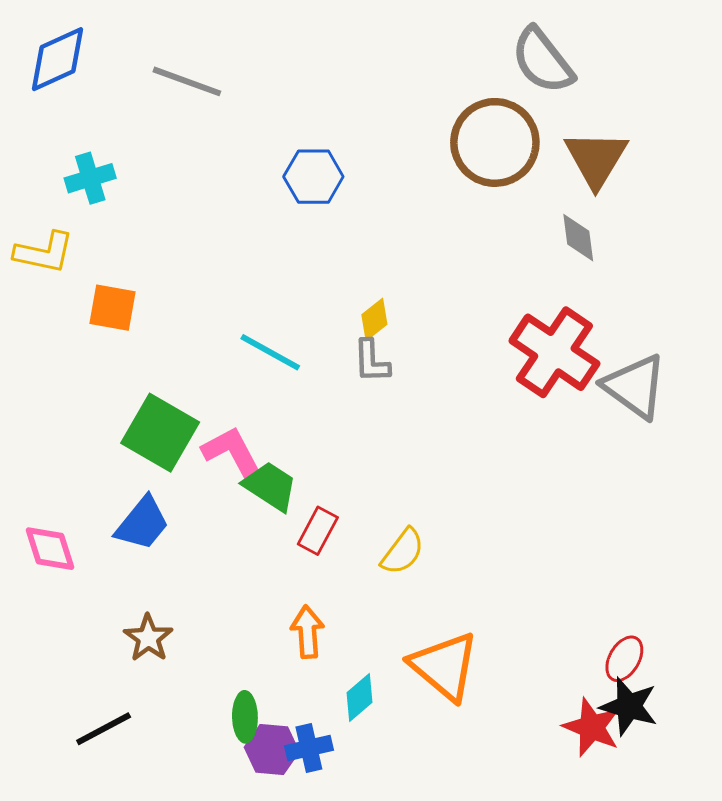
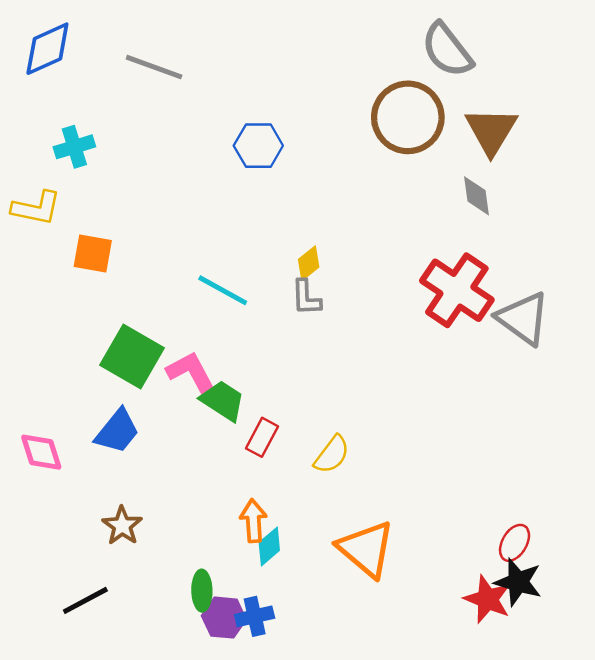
cyan diamond: (360, 697) -> (269, 546), moved

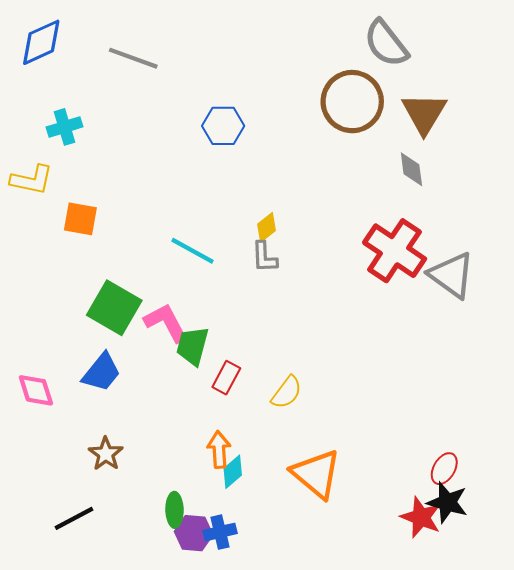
green trapezoid: (223, 401) -> (192, 346), turned -108

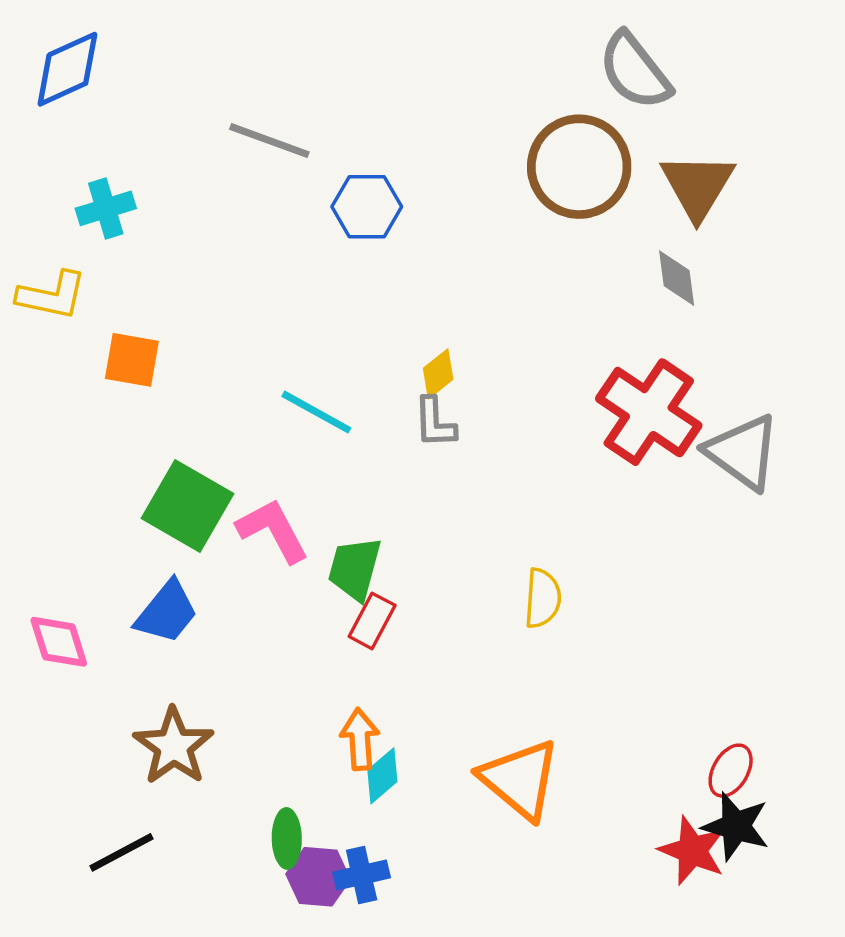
gray line: (133, 58) -> (269, 141), moved
green trapezoid: (192, 346) -> (355, 569), moved
yellow semicircle: (287, 392) -> (543, 598), moved, turned -33
brown star: (106, 454) -> (174, 746), size x1.4

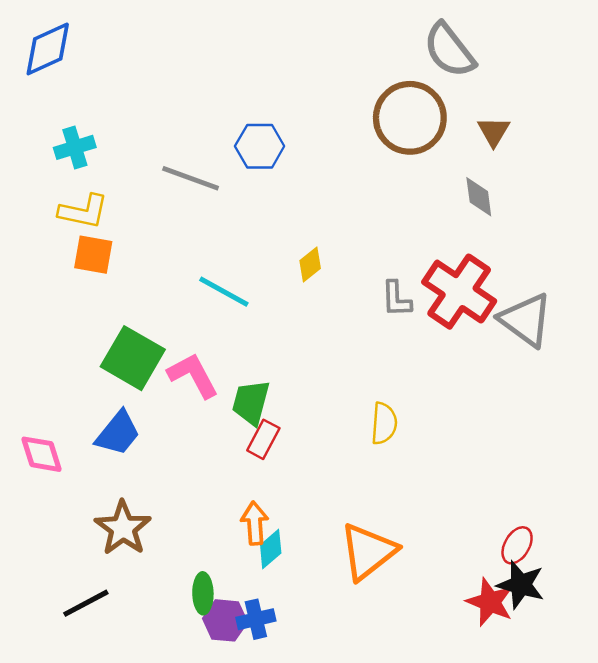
gray line: (269, 141) -> (191, 178), moved
brown triangle: (697, 186) -> (494, 131), size x0.6
yellow L-shape: (52, 295) -> (83, 211), moved
gray L-shape: (435, 423) -> (396, 299), moved
orange triangle: (520, 779) -> (368, 551), turned 42

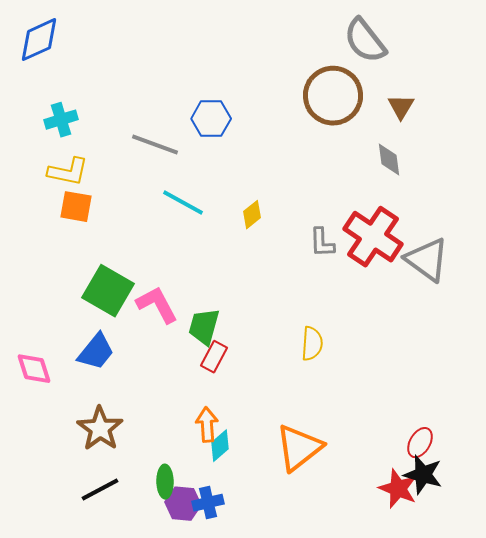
cyan line: (224, 292) -> (183, 203), moved
black line: (86, 603) -> (100, 490), moved

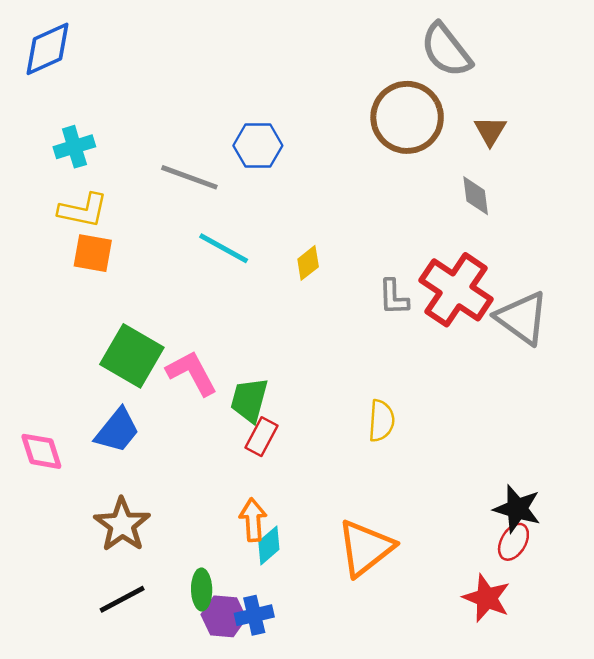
black star: (423, 475) -> (517, 509), moved

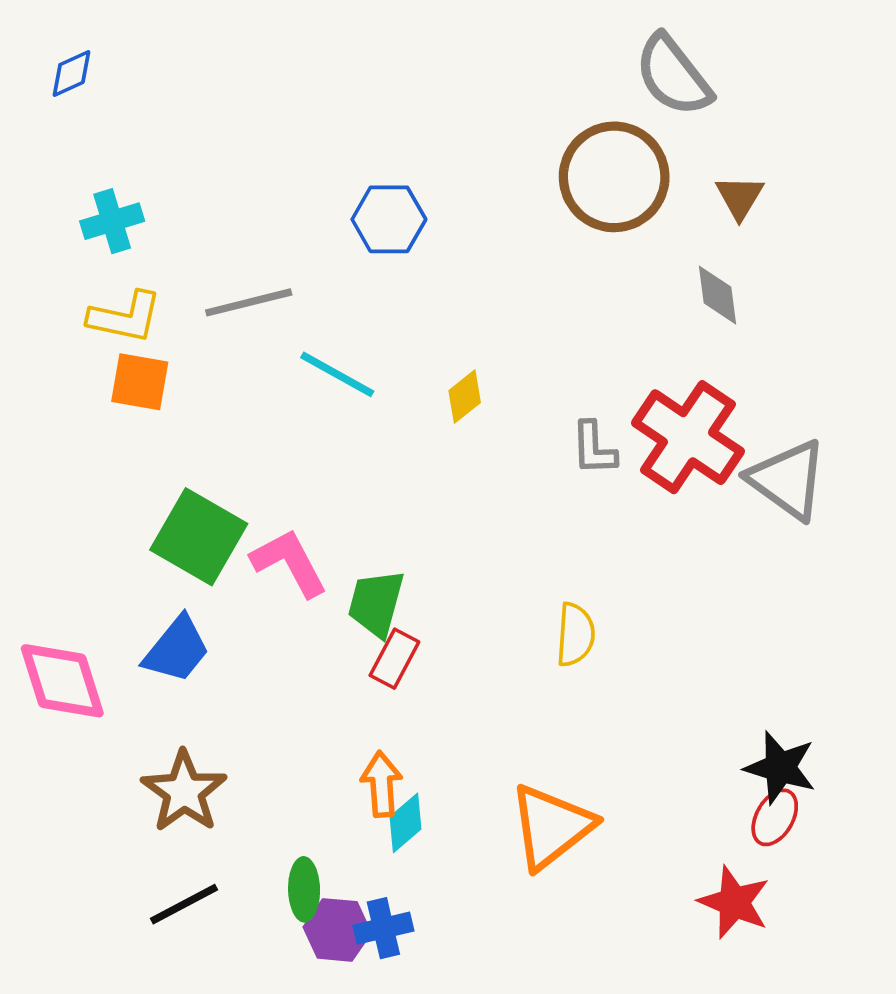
blue diamond: (47, 49) -> (71, 74), size x0.6
gray line: (189, 177) -> (249, 302), moved, turned -34
pink diamond: (41, 451) -> (62, 681), size x1.4

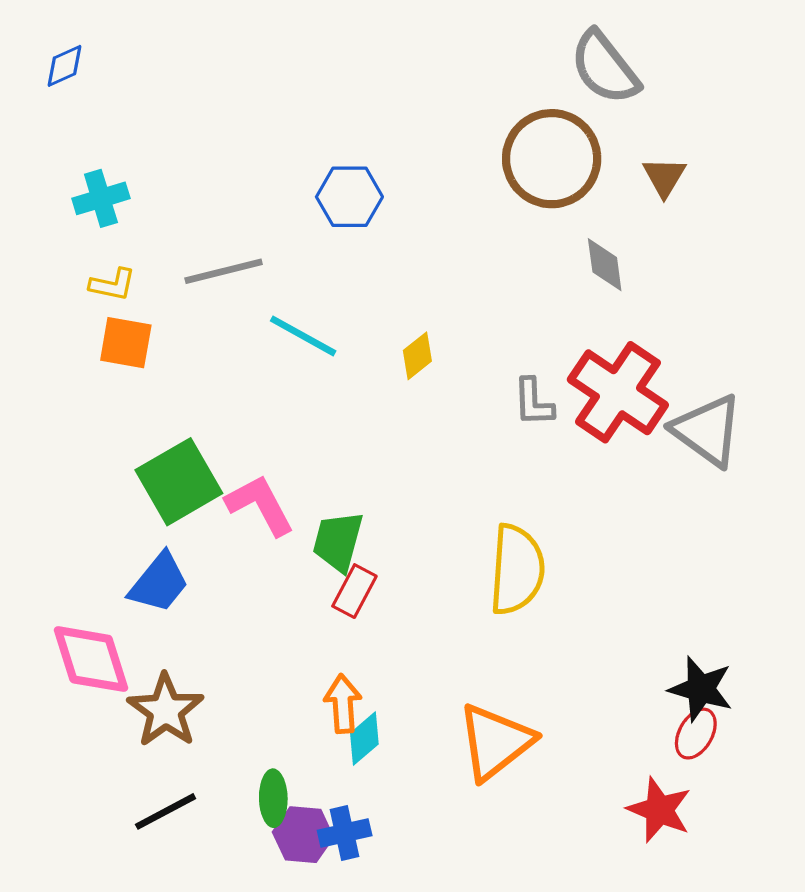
gray diamond: (717, 295) -> (605, 265), moved
yellow L-shape: (125, 317) -> (113, 285), size x0.7
green square: (199, 537) -> (179, 482), turned 30
yellow semicircle: (575, 635) -> (517, 570), size x1.6
pink diamond: (62, 681) -> (91, 659), moved

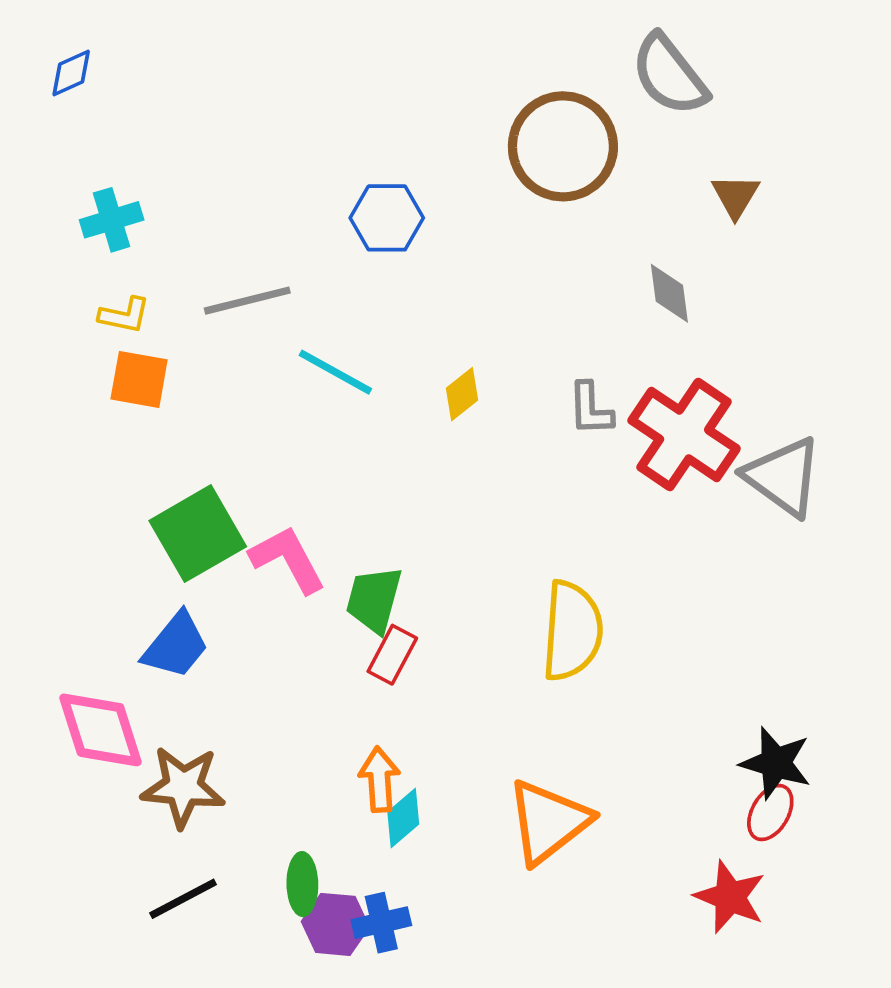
brown circle: (552, 159) -> (563, 146), moved
gray L-shape: (533, 402) -> (590, 409), moved
brown star: (166, 710) -> (183, 787), turned -30

